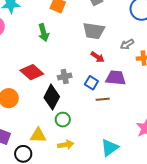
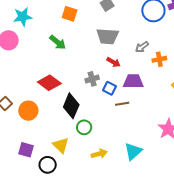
green arrow: (44, 33) -> (58, 42), turned -30
gray cross: (65, 77) -> (92, 79), moved
yellow triangle: (38, 135) -> (61, 145), turned 48
yellow arrow: (66, 145) -> (99, 154), moved

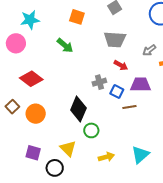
red diamond: (49, 83) -> (31, 79), moved

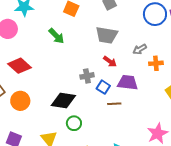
black diamond: (78, 109) -> (63, 101), turned 70

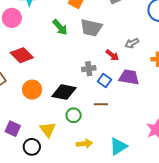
gray trapezoid: (107, 35) -> (91, 28), moved
gray arrow: (140, 49) -> (132, 43), moved
orange circle: (20, 101) -> (32, 90), moved
brown line: (114, 104) -> (101, 104), moved

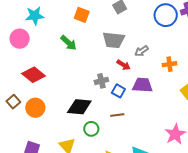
gray trapezoid: (91, 28) -> (114, 40), moved
orange circle: (32, 90) -> (35, 108), moved

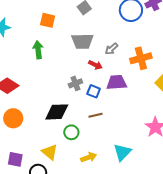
green arrow: (69, 43) -> (38, 50), turned -132
orange cross: (170, 64) -> (141, 58), size x1.5

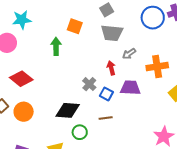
orange square: (48, 20) -> (75, 26), moved
gray trapezoid: (82, 41) -> (112, 33), moved
red arrow: (95, 65) -> (111, 68), turned -136
gray cross: (75, 83) -> (89, 84), turned -32

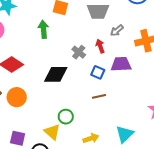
gray cross: (89, 84) -> (79, 52), moved
black diamond: (68, 110) -> (56, 74), moved
green circle: (80, 132) -> (66, 117), moved

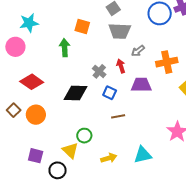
blue square: (98, 72) -> (110, 93), moved
cyan triangle: (125, 134) -> (143, 155), turned 30

